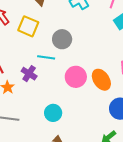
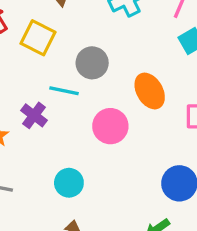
orange ellipse: (101, 80) -> (150, 91), moved

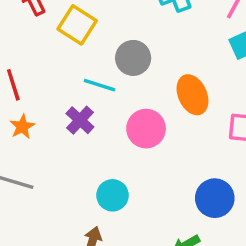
purple cross: (34, 115) -> (80, 120), moved
cyan circle: (69, 183) -> (112, 195), moved

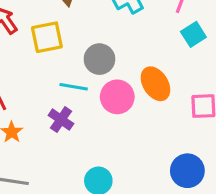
yellow square: (77, 25) -> (47, 37), turned -36
pink circle: (146, 129) -> (117, 97), moved

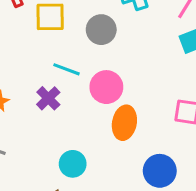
gray circle: (99, 59) -> (101, 30), moved
orange ellipse: (155, 84) -> (124, 123), moved, turned 32

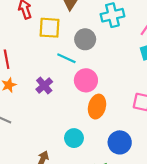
cyan line: (67, 69) -> (66, 58), moved
cyan circle: (73, 164) -> (74, 138), moved

